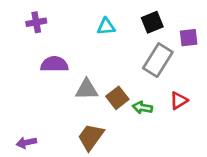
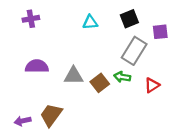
purple semicircle: (54, 64) -> (37, 66), moved
green arrow: (142, 108) -> (122, 77), moved
brown trapezoid: (91, 137) -> (51, 115), moved

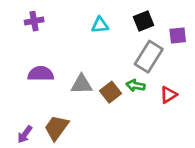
purple arrow: (23, 121) -> (25, 134), turned -42

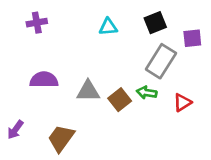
purple arrow: (25, 134) -> (15, 130), moved

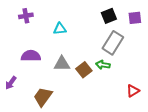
cyan triangle: (108, 27) -> (60, 29), moved
purple square: (192, 38) -> (135, 18), moved
red triangle: (182, 103) -> (133, 91), moved
purple arrow: (15, 130) -> (11, 83), moved

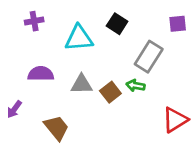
black square: (109, 16) -> (117, 24), moved, turned -35
cyan triangle: (60, 29) -> (79, 38), size x1.6
red triangle: (133, 91) -> (175, 120), size x1.5
brown trapezoid: (43, 97) -> (57, 128), turned 105

